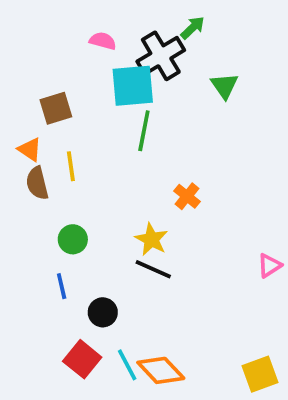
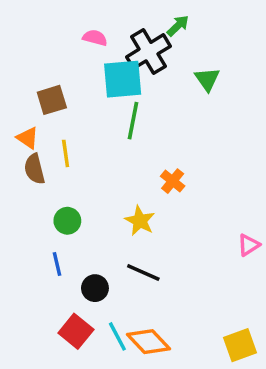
black line: (153, 269) -> (143, 273), moved

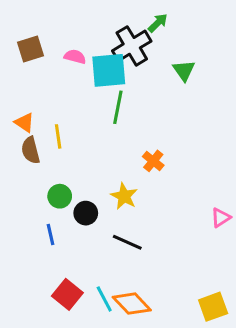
pink semicircle: (95, 38) -> (75, 57), moved
brown square: (52, 100) -> (31, 49), moved
black circle: (95, 288) -> (86, 213), moved

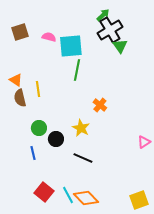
black cross: (132, 46) -> (110, 30), moved

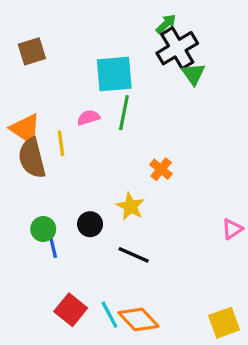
pink semicircle: (49, 37) -> (88, 118), moved, turned -32
orange triangle: (16, 80) -> (25, 129), size x1.5
brown semicircle: (20, 98) -> (32, 158), size x1.4
green circle: (39, 128) -> (43, 229), moved

